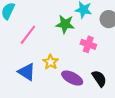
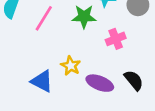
pink line: (28, 35) -> (44, 18), moved
pink cross: (88, 44) -> (116, 39), turned -35

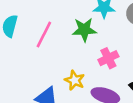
pink cross: (116, 39) -> (108, 58), moved

